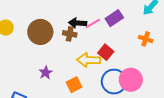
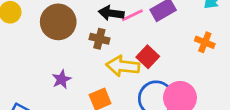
brown cross: (70, 34) -> (99, 39), moved

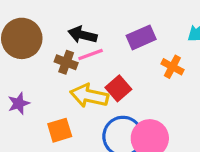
pink line: (132, 15) -> (91, 54), moved
orange cross: (205, 42) -> (172, 67), moved

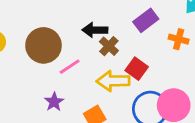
pink line: (91, 54) -> (70, 67), moved
brown cross: (66, 62) -> (109, 46), moved, turned 36

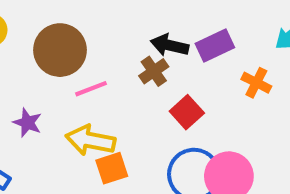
black arrow: (95, 30) -> (170, 45), moved
yellow arrow: (113, 81) -> (90, 140), moved
purple star: (54, 102) -> (27, 123), moved, turned -30

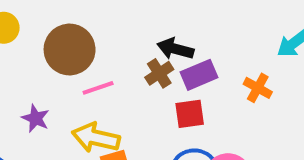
purple rectangle: (215, 46) -> (199, 75), moved
red square: (187, 112) -> (190, 114), turned 32

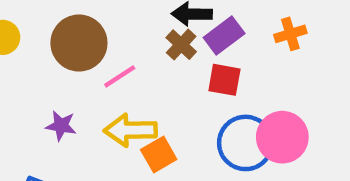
orange cross: (258, 88) -> (290, 34), turned -32
red square: (190, 114) -> (224, 80), turned 32

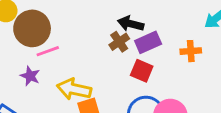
brown circle: (79, 43) -> (32, 28), moved
pink line: (120, 76) -> (48, 51), moved

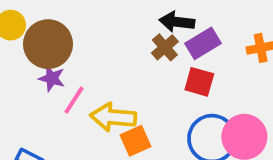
pink line: (48, 51) -> (74, 100), moved, turned -30
purple star: (30, 76) -> (52, 78), moved

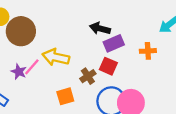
brown cross: (165, 47) -> (88, 76), moved
purple star: (52, 78) -> (19, 72), moved
yellow arrow: (113, 117) -> (56, 57), moved

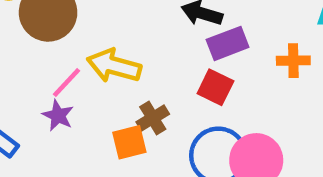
purple star: (19, 72) -> (58, 115), moved
brown cross: (88, 76) -> (153, 118), moved

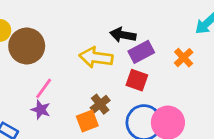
orange cross: (293, 61) -> (184, 58), turned -36
yellow arrow: (114, 66) -> (96, 57), moved

